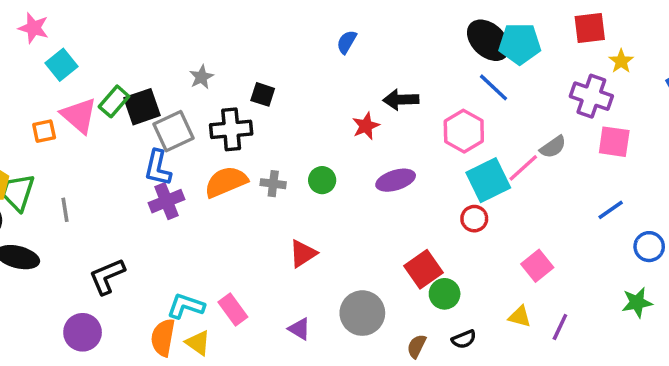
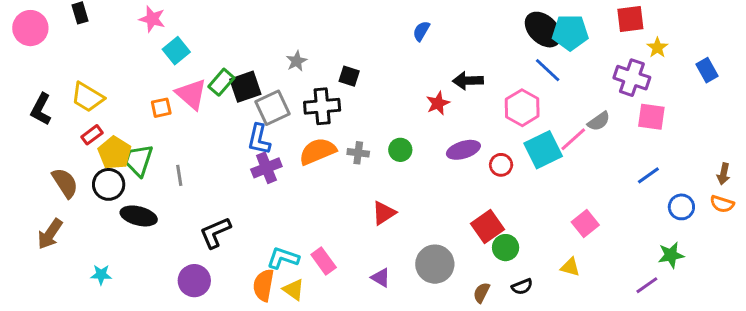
red circle: (474, 219) -> (501, 165), moved
purple line: (560, 327) -> (647, 285), moved, turned 30

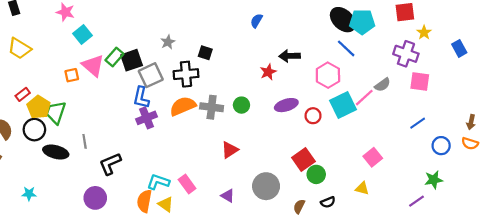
yellow trapezoid: (88, 97) -> (19, 48), moved
gray cross: (358, 153) -> (212, 107), size x1.5
gray line: (179, 175) -> (85, 141), moved

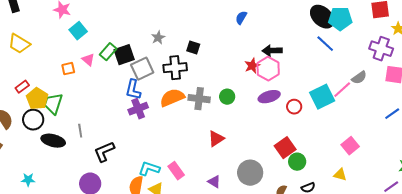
pink triangle: (93, 66) -> (88, 60), size x0.6
pink hexagon: (328, 75) -> (268, 69), moved

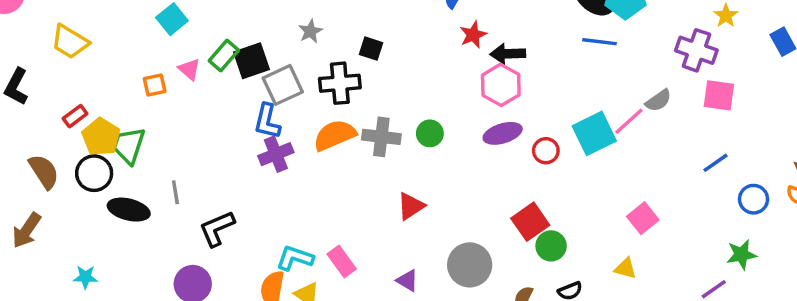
blue line: (325, 44) -> (599, 42), turned -36
red star: (252, 66) -> (473, 35), moved

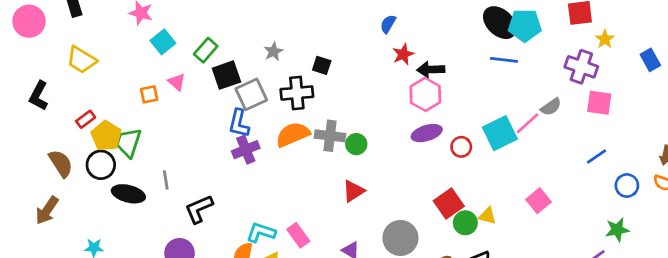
green rectangle: (224, 56) -> (206, 50), moved
green circle: (430, 133) -> (356, 144), moved
yellow triangle: (625, 268) -> (487, 216), moved

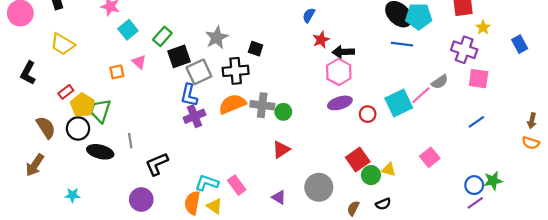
gray star: (273, 52) -> (217, 37), size x1.5
blue circle: (627, 186) -> (474, 185), moved

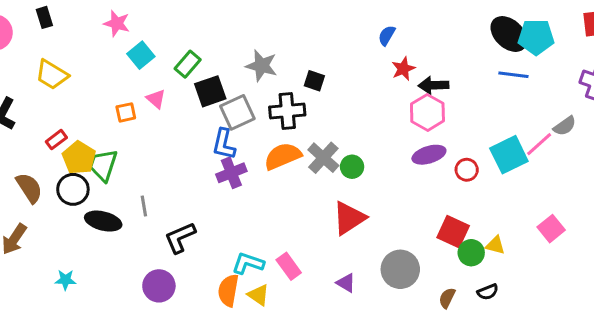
gray star: (217, 37) -> (262, 66), turned -30
gray cross: (262, 105) -> (323, 158), turned 35
red triangle: (281, 150) -> (349, 218), size x1.4
red square: (358, 160) -> (453, 232), turned -30

